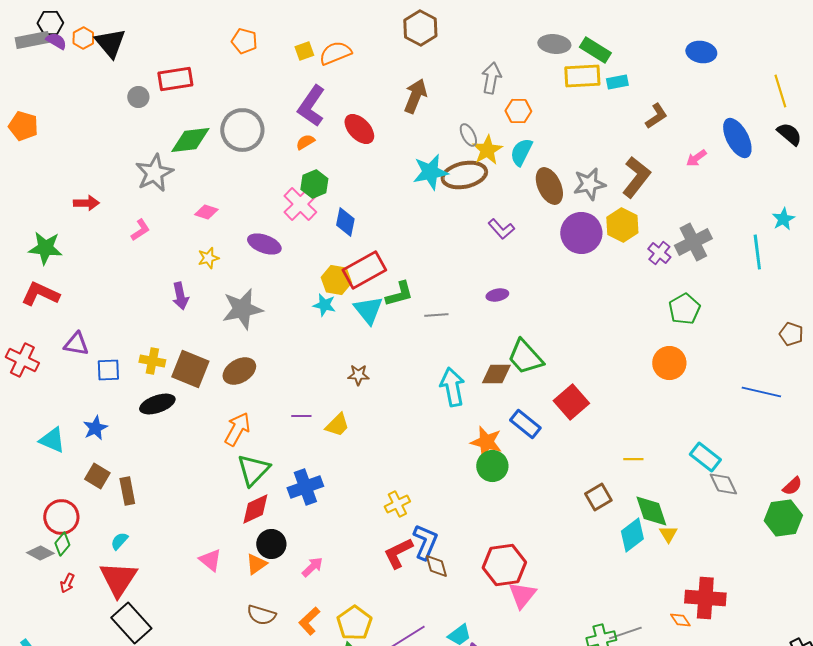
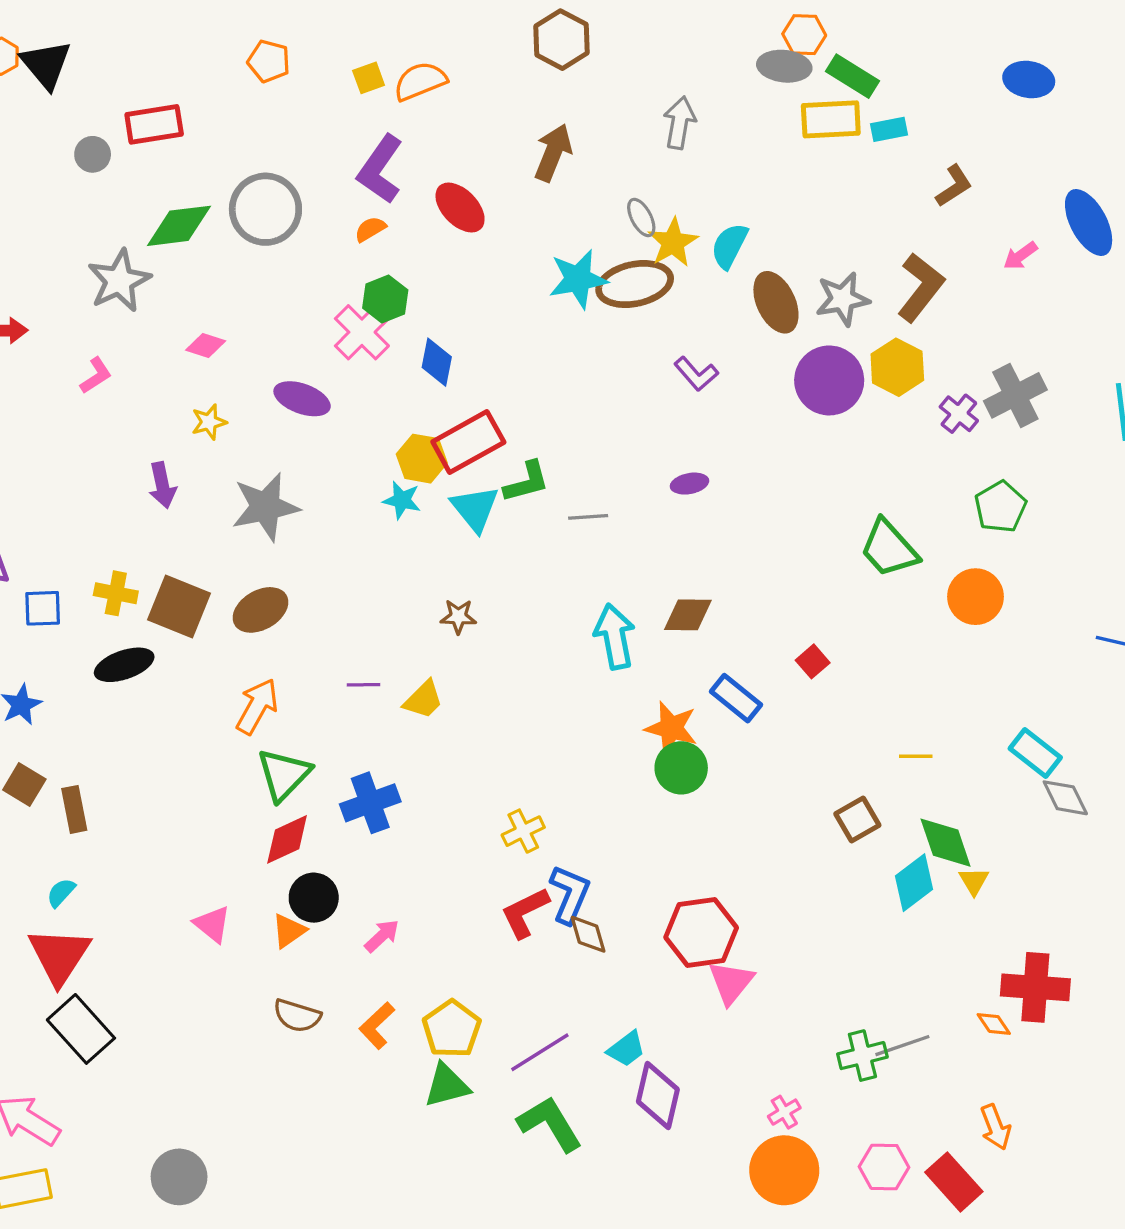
orange hexagon: (518, 111) -> (804, 35), moved
green trapezoid: (525, 357) -> (889, 548), moved
red square: (571, 402) -> (813, 661), size x0.6

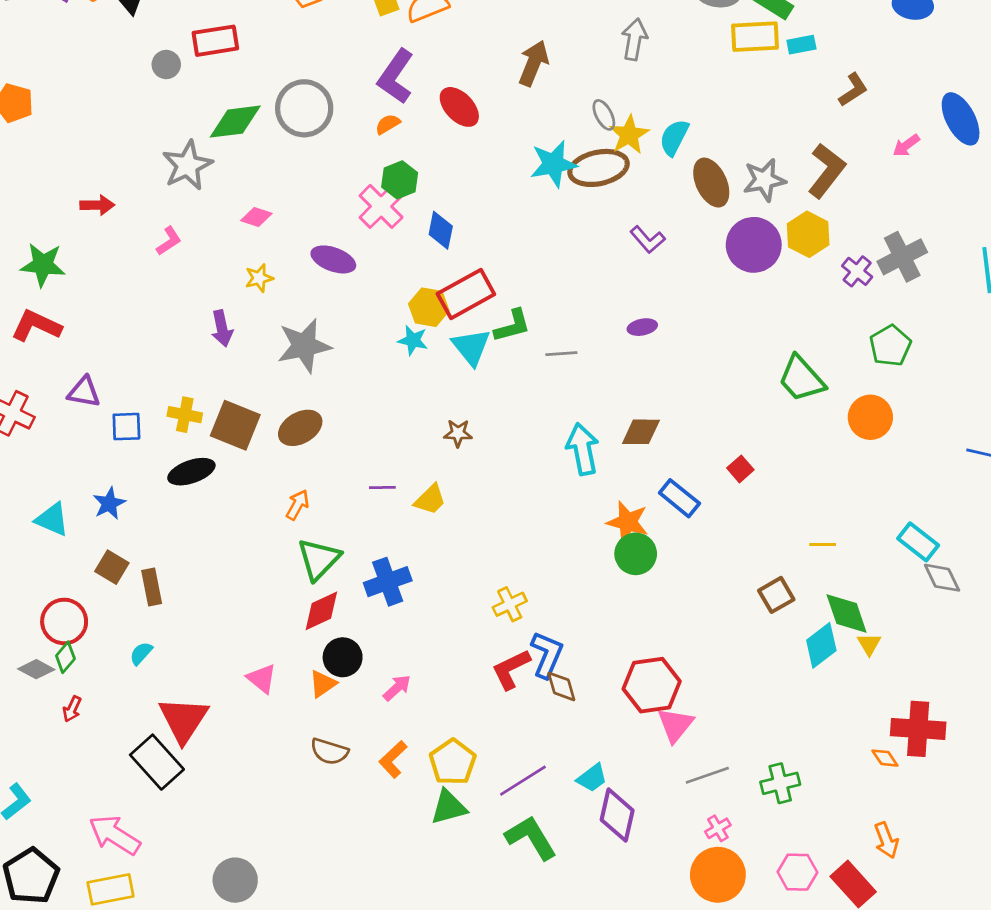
orange arrow: (257, 706) -> (298, 505), size x0.7
red triangle: (59, 956) -> (183, 720), moved
gray line: (902, 1046) -> (707, 775), moved

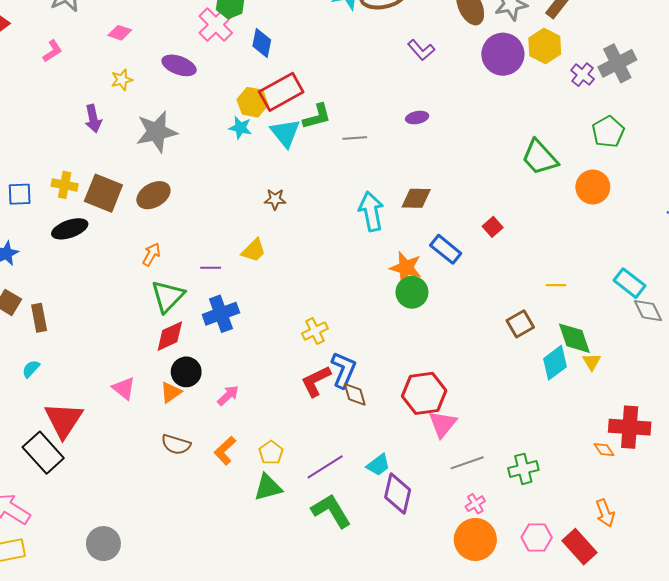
purple line: (382, 488) -> (211, 268), moved
yellow pentagon: (453, 762) -> (271, 453), size x0.7

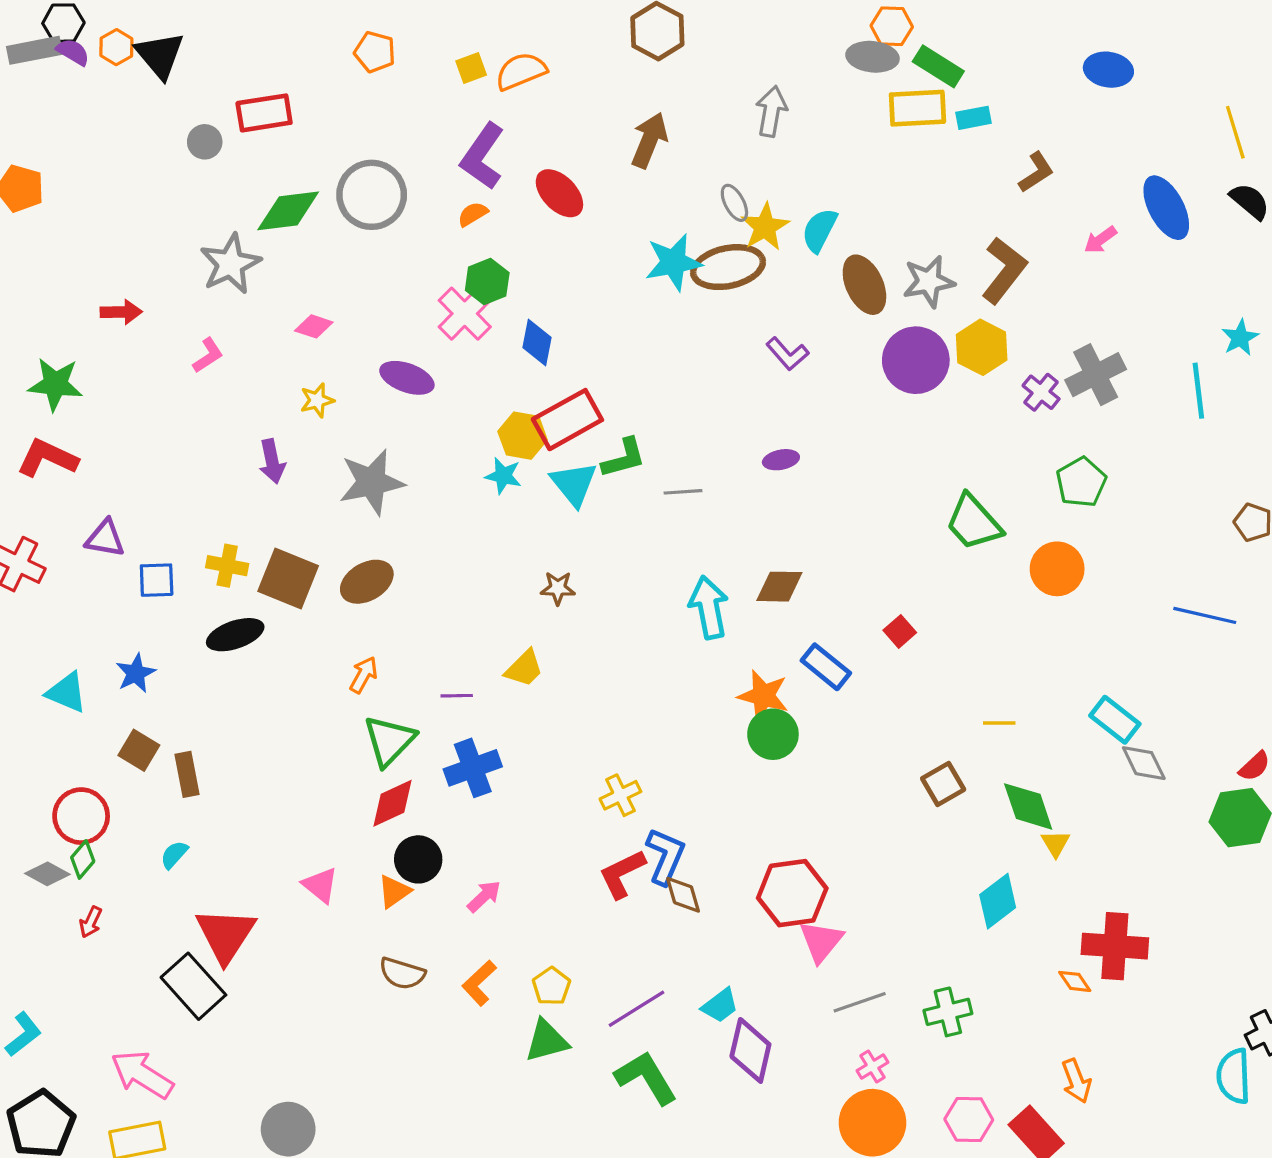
cyan diamond: (555, 363) -> (998, 901), moved

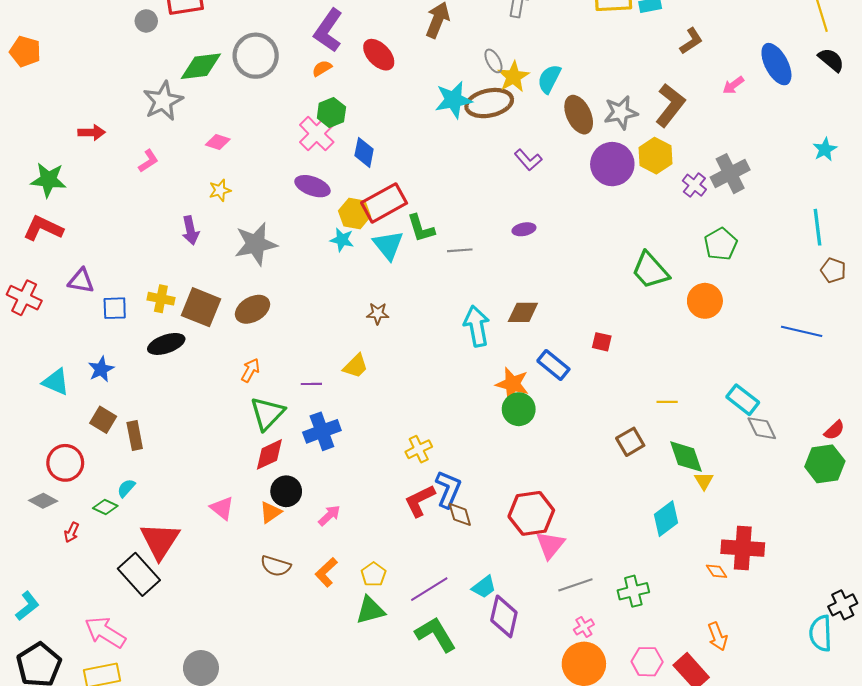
purple ellipse: (407, 378) -> (312, 186), moved
cyan line: (1198, 391) -> (817, 227), moved
green L-shape: (624, 458) -> (421, 228), turned 88
red square: (900, 631) -> (602, 342), turned -36
green diamond: (83, 859) -> (105, 507), moved, turned 75

